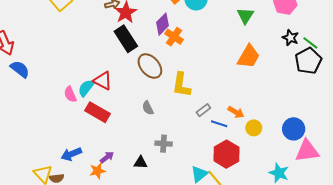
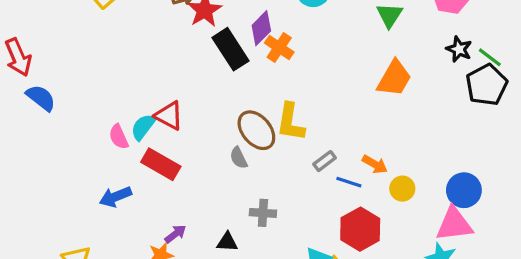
black rectangle: (126, 39) -> (231, 49), moved
brown ellipse: (150, 66) -> (256, 130), moved
pink triangle: (307, 151) -> (454, 224), moved
blue arrow: (71, 154) -> (115, 197), moved

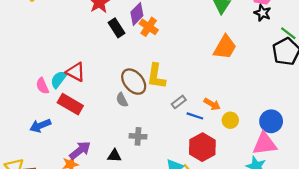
black rectangle: (231, 49) -> (116, 28), size x0.7
black star: (459, 49) -> (262, 13), moved
purple arrow: (175, 234) -> (80, 150), size x1.5

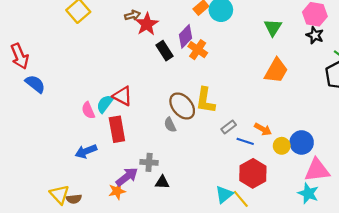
red rectangle: (70, 104) -> (117, 129), turned 50
blue circle: (271, 121) -> (302, 142), moved
gray cross: (138, 136) -> (149, 162), moved

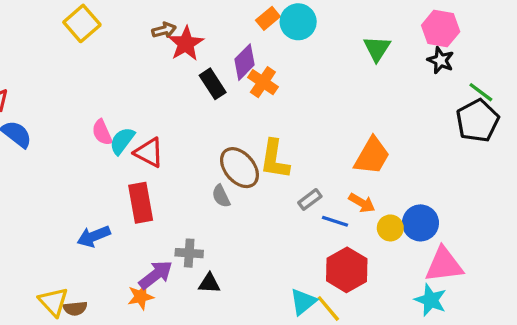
orange trapezoid: (276, 71) -> (372, 156), moved
cyan semicircle: (105, 104) -> (122, 141), moved
pink semicircle: (88, 110) -> (102, 132), moved

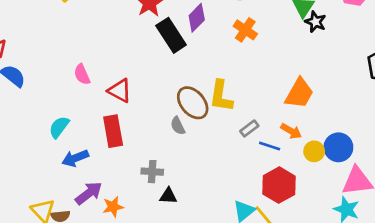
black star: (441, 60) -> (315, 22), moved
orange cross: (263, 82) -> (245, 30), moved
black rectangle: (213, 84) -> (171, 35), size x1.4
cyan semicircle: (122, 141) -> (59, 127), moved
purple arrow: (156, 275) -> (89, 193), moved

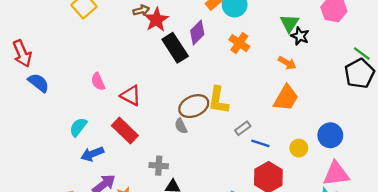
brown ellipse: (193, 103) -> (194, 106), turned -72
red rectangle: (113, 131) -> (125, 131), turned -36
orange arrow: (291, 131) -> (287, 63), moved
blue circle: (338, 147) -> (330, 135), moved

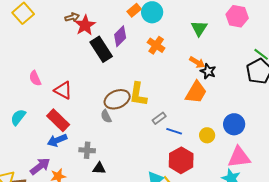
black star: (300, 36) -> (208, 71), moved
blue arrow: (92, 154) -> (57, 140), moved

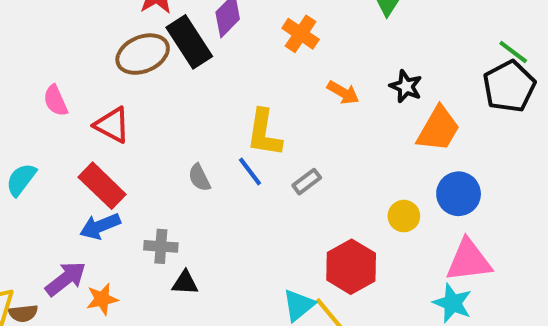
orange arrow: (197, 62) -> (343, 93), moved
orange trapezoid: (196, 92) -> (438, 129), moved
brown ellipse: (117, 99) -> (143, 54), moved
blue line: (174, 131) -> (250, 171), moved, turned 35

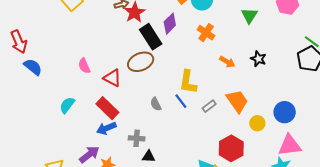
brown ellipse: (143, 54) -> (141, 62), moved
orange trapezoid: (438, 129) -> (237, 101), moved, turned -65

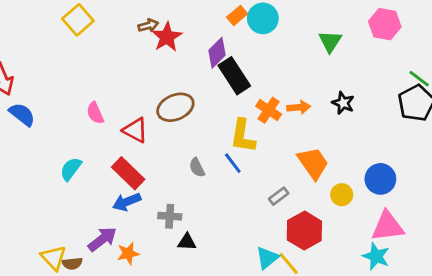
orange cross: (206, 33) -> (269, 110), moved
black rectangle: (151, 37) -> (234, 76), moved
orange arrow: (227, 62) -> (299, 107), turned -35
gray rectangle: (209, 106) -> (279, 196), moved

